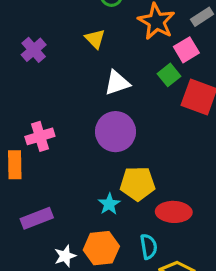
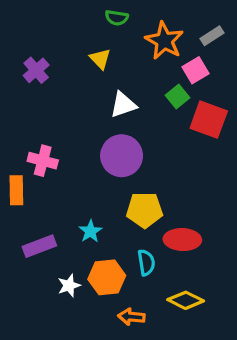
pink cross: (40, 136) -> (43, 161), turned 32
cyan star: (109, 204) -> (90, 231), moved
cyan semicircle: (149, 247) -> (146, 263), moved

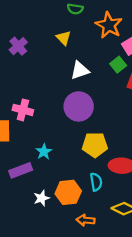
cyan star: (90, 231) -> (44, 152), moved

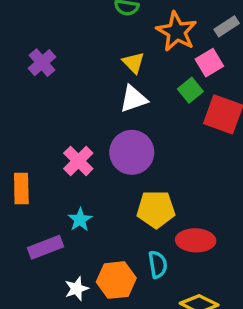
yellow triangle: (64, 38) -> (133, 63), moved
pink cross: (23, 110) -> (78, 161), moved, turned 30

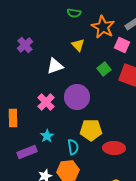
pink square: (209, 63) -> (122, 45), turned -35
green square: (190, 90) -> (104, 69), moved
white triangle: (133, 99) -> (55, 66), moved
cyan semicircle: (158, 264) -> (73, 147), moved

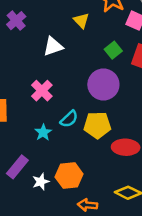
purple circle: (77, 97) -> (103, 85), moved
cyan semicircle: (73, 147) -> (69, 119), moved, turned 56
purple rectangle: (27, 152) -> (17, 167), moved, turned -30

